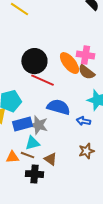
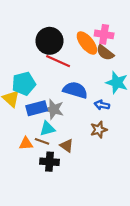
brown star: (86, 151) -> (99, 130), moved

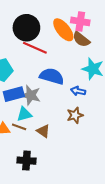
black cross: (49, 162) -> (26, 161), moved

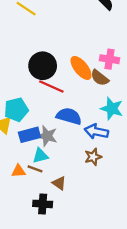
pink cross: (80, 21) -> (110, 59), moved
blue arrow: (78, 91) -> (96, 132), size x1.5
brown triangle: (43, 131) -> (59, 183), moved

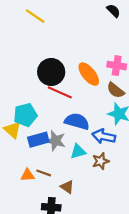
brown semicircle: (100, 78) -> (116, 90), moved
cyan triangle: (40, 156) -> (78, 151), moved

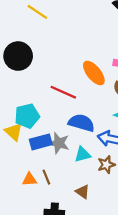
black circle: (51, 72) -> (18, 56), moved
brown line: (44, 173) -> (46, 177), turned 48
brown triangle: (67, 187) -> (83, 192), moved

